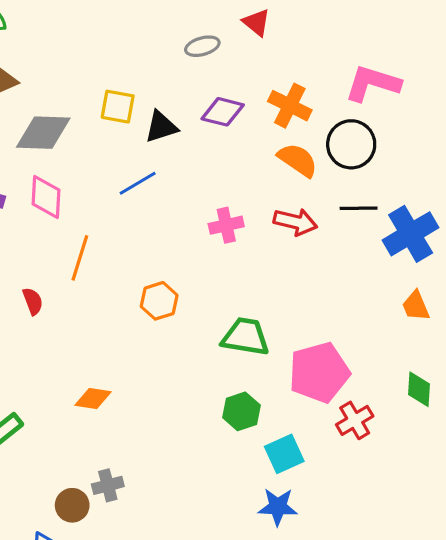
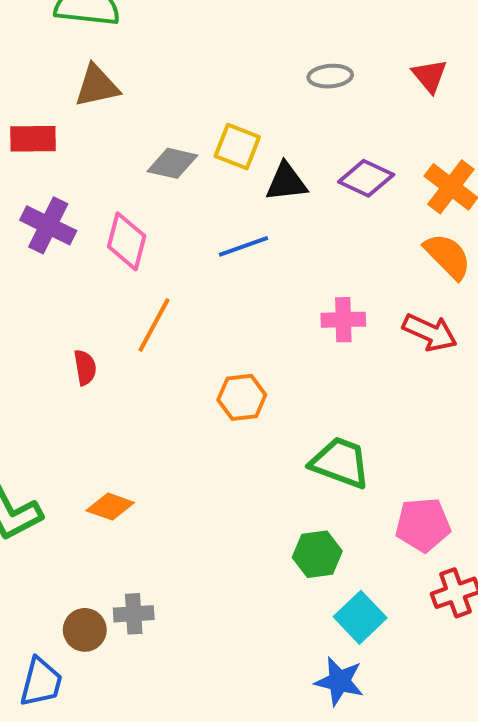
gray ellipse: (202, 46) -> (330, 76), moved
gray diamond: (43, 133) -> (172, 163), moved, size x0.7
pink pentagon: (319, 372) -> (423, 525), size x0.7
orange diamond: (93, 399) -> (110, 507), moved
cyan square: (284, 454) -> (360, 617), turned -30

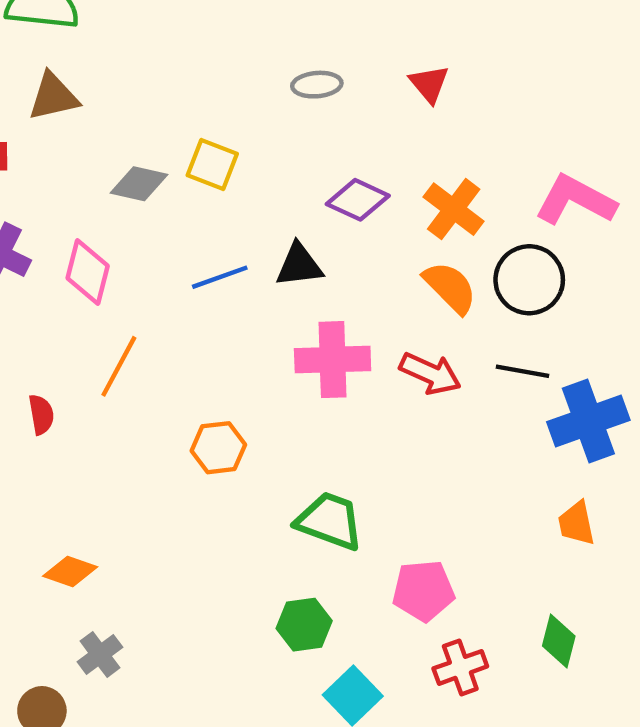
black triangle: (286, 182) -> (299, 265), moved
pink cross: (343, 320) -> (333, 360), size x1.5
gray cross: (134, 614) -> (100, 654), moved, turned -33

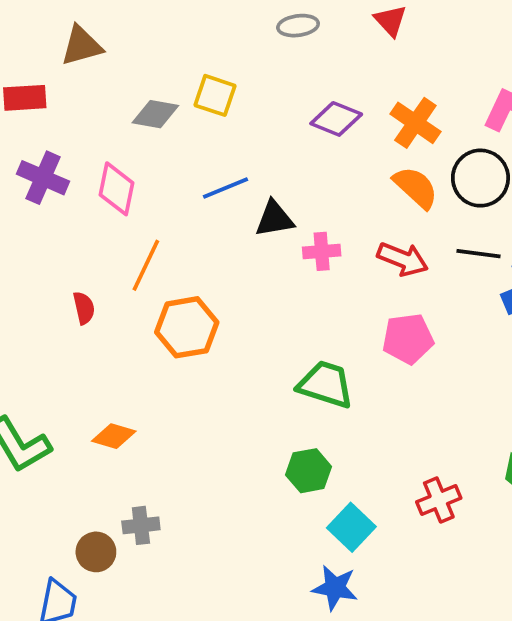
black triangle: (299, 265) -> (274, 219), moved
pink cross: (333, 360) -> (322, 251), size x0.6
orange hexagon: (218, 448) -> (187, 327), moved, size x1.4
pink pentagon: (423, 591) -> (408, 339), moved
gray cross: (100, 654) -> (141, 525), moved, turned 33

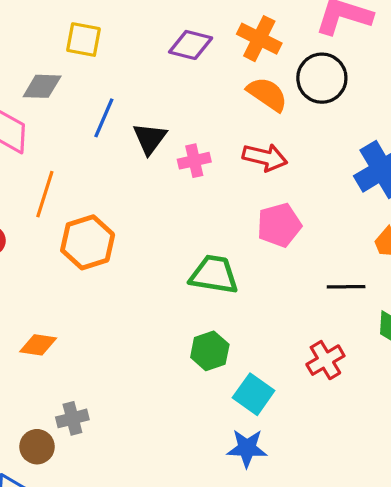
gray diamond: (155, 114) -> (42, 86), moved
blue line: (225, 188) -> (104, 118), turned -36
black triangle: (274, 219) -> (150, 138), turned -36
black line: (478, 254) -> (346, 287), moved

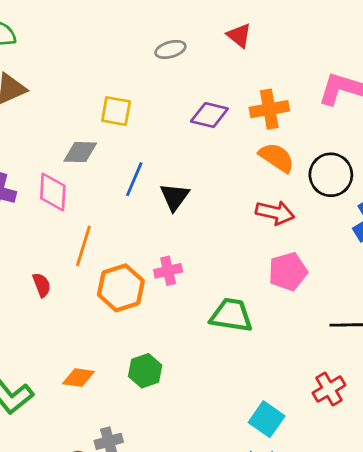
orange cross: (259, 39) -> (269, 109), turned -36
black circle: (322, 78) -> (331, 175), moved
pink cross: (194, 161) -> (168, 271), moved
green hexagon: (210, 351) -> (145, 371), moved

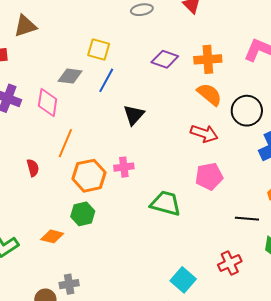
blue line: (134, 179) -> (106, 80), moved
green hexagon: (145, 371) -> (83, 214), moved

